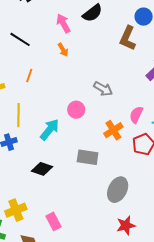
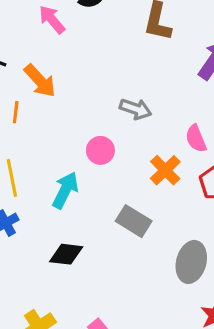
orange arrow: (63, 50) -> (40, 81), moved, size x1.6
pink semicircle: (136, 115) -> (196, 139), turned -36
gray rectangle: (88, 157) -> (134, 221), turned 35

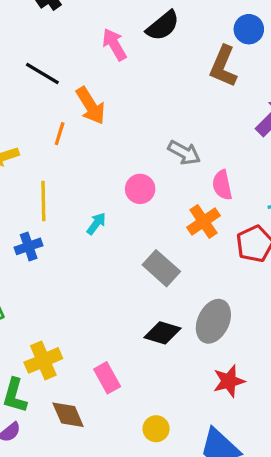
pink semicircle: (196, 139) -> (222, 185), moved
cyan arrow: (65, 190) -> (96, 224), size x0.6
black diamond: (66, 254) -> (163, 333), moved

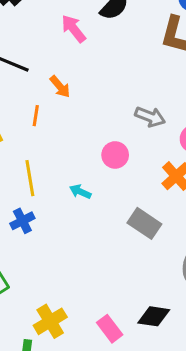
orange arrow: (91, 106) -> (60, 87), size x0.7
cyan arrow: (96, 224) -> (80, 192), turned -95
black diamond: (163, 333) -> (154, 316), moved

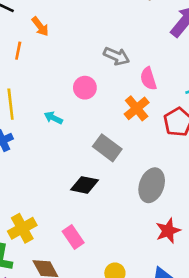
black diamond: (154, 316) -> (85, 185), moved

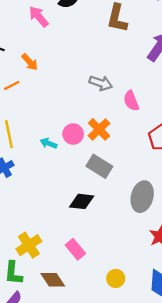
orange line: (18, 51) -> (12, 85), turned 56
pink circle: (85, 88) -> (73, 134), moved
orange cross: (137, 108) -> (99, 129), moved

